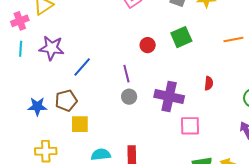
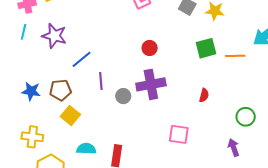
green square: (181, 37) -> (206, 48), moved
purple line: (126, 74) -> (101, 81), moved
purple cross: (169, 96) -> (151, 84), moved, turned -32
yellow square: (80, 124) -> (70, 115), turned 30

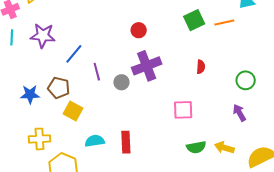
brown pentagon: (60, 90) -> (59, 88), turned 30

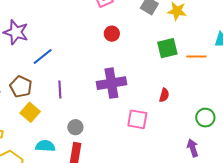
red circle: (139, 30) -> (112, 34), moved
purple line: (97, 72) -> (60, 89), moved
gray circle: (121, 82) -> (75, 127), moved
pink square: (183, 110) -> (137, 119), moved

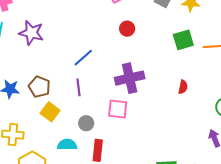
blue line: (43, 57) -> (83, 58), moved
pink square: (137, 119) -> (118, 109), moved
gray circle: (75, 127) -> (86, 123), moved

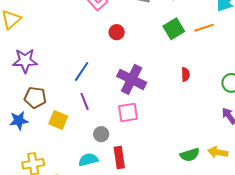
purple cross: (130, 78) -> (132, 79), turned -36
brown pentagon: (39, 87) -> (35, 98), moved
yellow square: (50, 112) -> (58, 120), moved

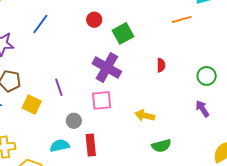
green square: (174, 29) -> (123, 33), moved
blue line: (82, 72) -> (40, 24), moved
yellow arrow: (218, 152) -> (145, 115), moved

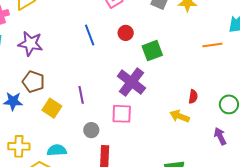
blue line: (40, 24) -> (90, 35), moved, turned -65
red semicircle: (161, 65) -> (193, 97), moved
yellow arrow: (145, 115) -> (180, 116), moved
cyan semicircle: (60, 146) -> (57, 150), moved

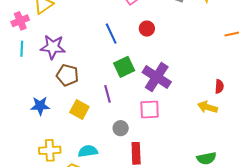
green square: (152, 51) -> (124, 67), moved
brown pentagon: (33, 82) -> (67, 75), moved

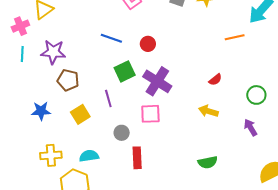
red circle: (147, 29) -> (148, 44), moved
blue line: (111, 34) -> (111, 38), turned -45
red semicircle: (219, 86) -> (215, 80), moved, turned 48
yellow square: (79, 110) -> (80, 114), turned 30

